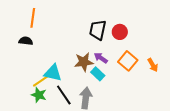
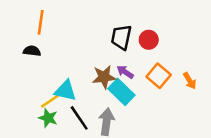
cyan rectangle: (98, 74) -> (121, 92), size x1.5

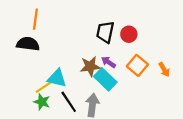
black semicircle: (32, 51) -> (28, 44), size x1.5

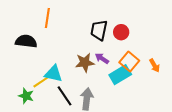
orange line: (35, 19) -> (47, 18), moved
cyan rectangle: (105, 79) -> (120, 75), moved, turned -75
green star: (42, 102) -> (26, 96), moved

